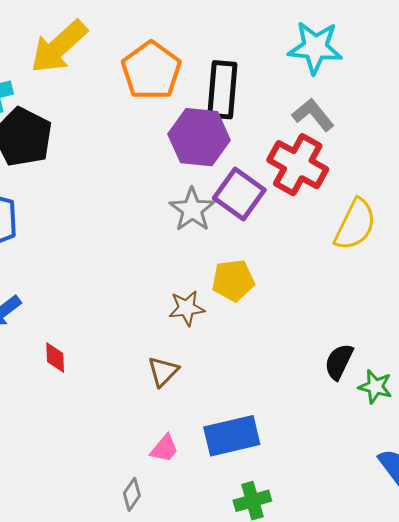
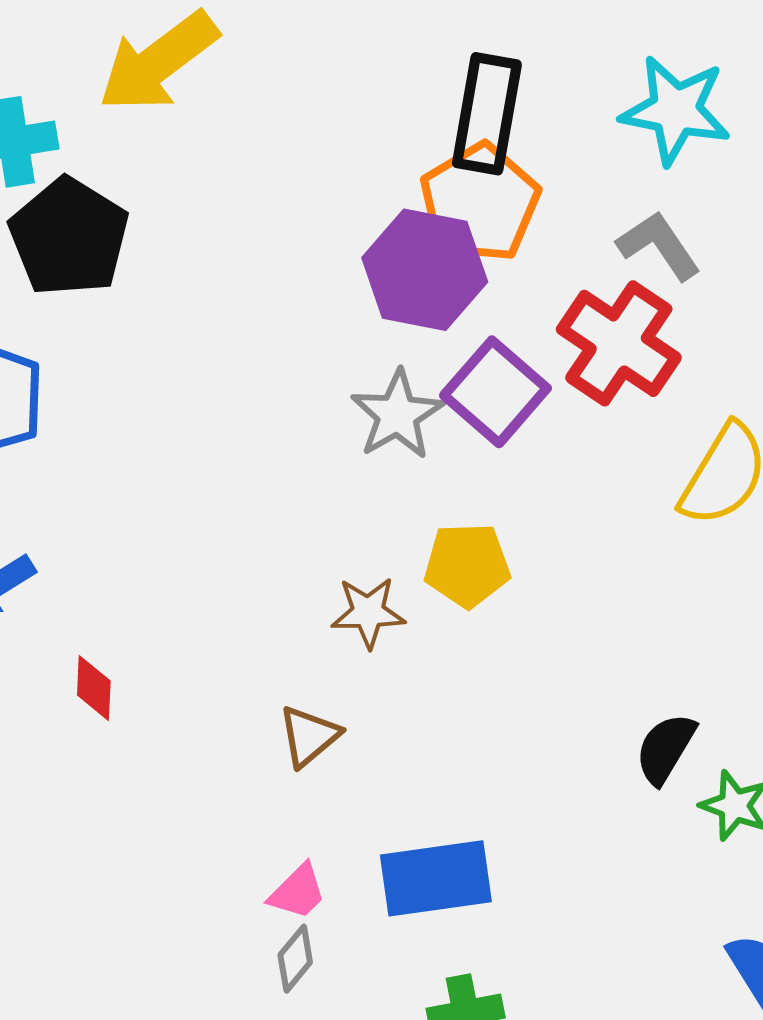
orange pentagon: (151, 71) -> (480, 203), moved
black rectangle: (222, 90) -> (487, 114), moved
gray diamond: (132, 494) -> (295, 959), moved

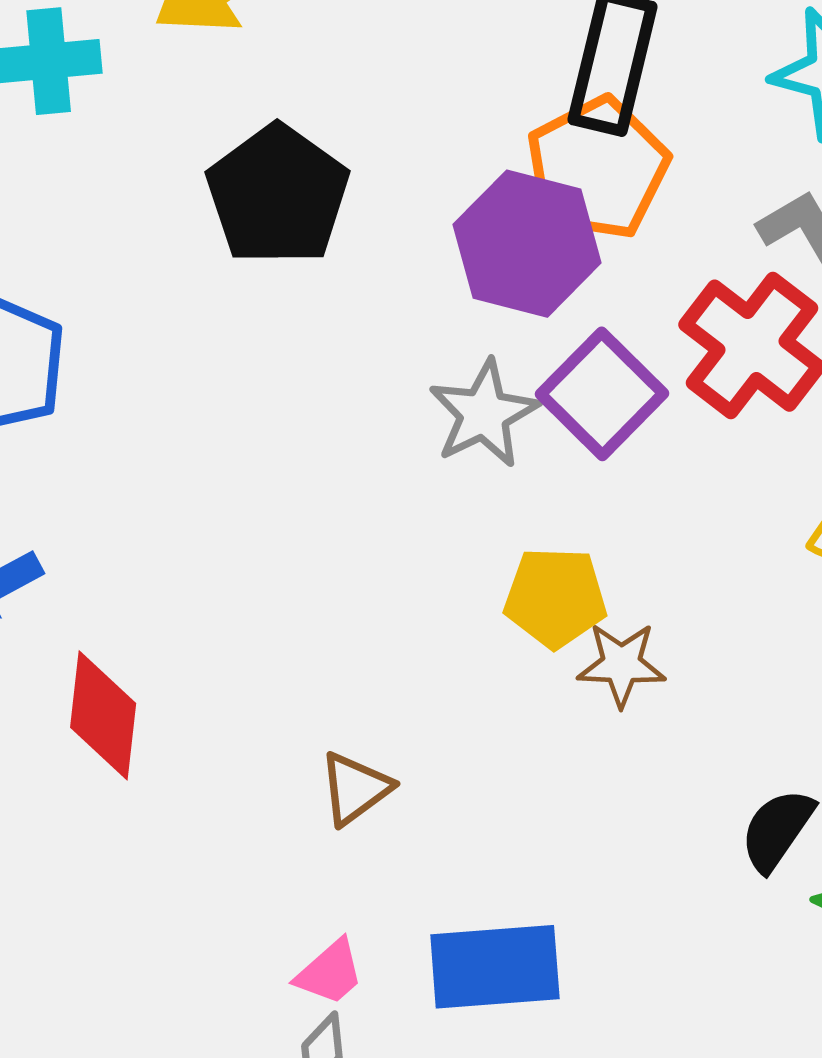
black pentagon: (69, 237) -> (278, 195), moved
brown star: (368, 612) -> (621, 664), moved
red diamond: (94, 688) -> (103, 715), size x1.6

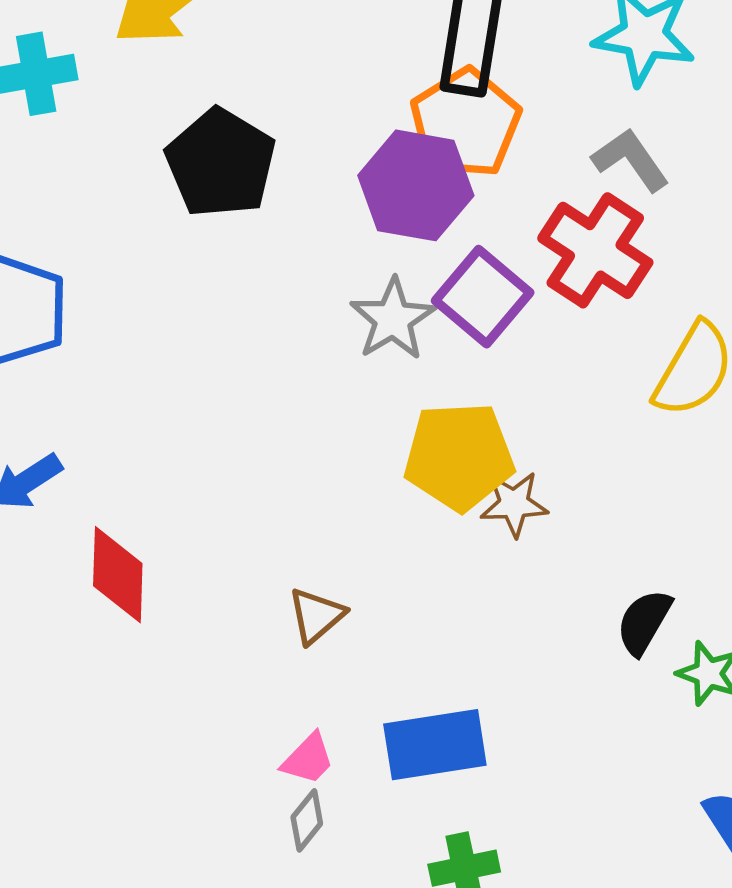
yellow pentagon: (555, 597) -> (459, 456), size x1.4

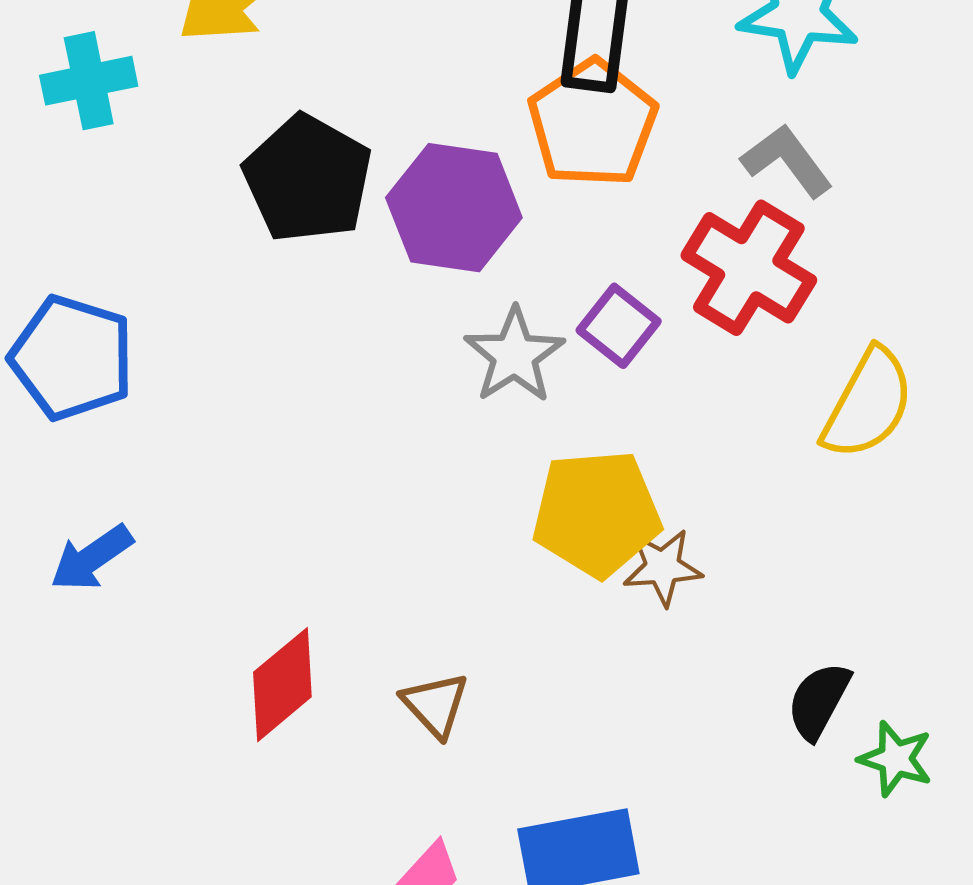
purple hexagon: (416, 185) -> (454, 208), moved
purple square: (483, 297) -> (619, 326), size x0.7
red diamond: (118, 575) -> (282, 685), moved, turned 50
brown triangle: (316, 616) -> (435, 705), turned -30

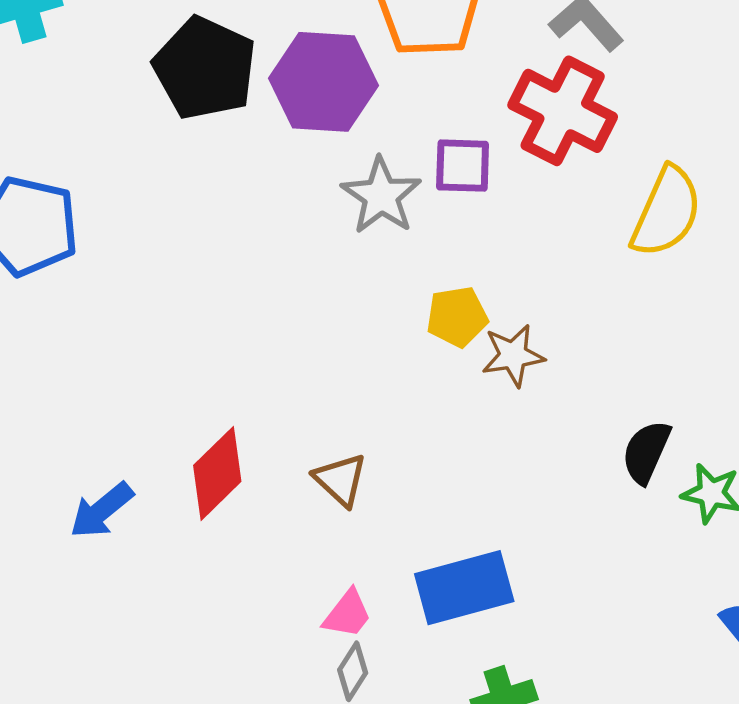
purple square: (619, 326) -> (463, 166), turned -32
yellow pentagon: (597, 513) -> (457, 317), size x0.6
blue arrow: (92, 558) -> (101, 510), moved

